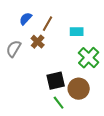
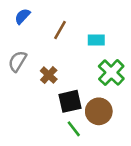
blue semicircle: (26, 19) -> (22, 16), moved
brown cross: (38, 42) -> (49, 75), moved

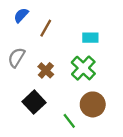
brown line: (60, 30) -> (46, 28), moved
green cross: (111, 73) -> (83, 68), moved
black square: (70, 101) -> (34, 102), moved, turned -30

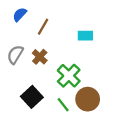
green cross: (83, 68) -> (69, 76), moved
brown cross: (46, 70) -> (40, 57), moved
green line: (69, 121) -> (63, 105), moved

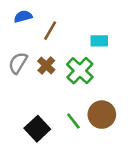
blue semicircle: (20, 14) -> (23, 16), turned 32
green cross: (69, 76) -> (80, 71), moved
black square: (32, 97) -> (37, 129), moved

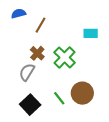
cyan rectangle: (99, 41) -> (91, 33), moved
gray semicircle: (18, 63) -> (27, 72), moved

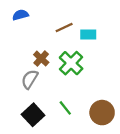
brown line: (40, 25) -> (64, 28), moved, turned 35
cyan rectangle: (91, 33) -> (88, 34), moved
brown circle: (82, 93) -> (102, 113), moved

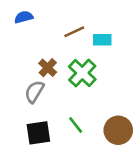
black square: (33, 115) -> (38, 133), turned 35

